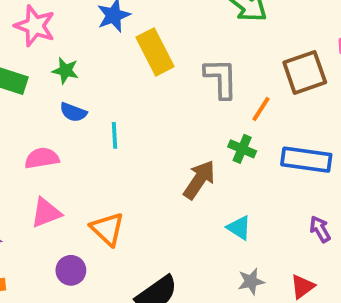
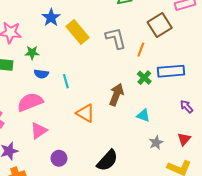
green cross: (242, 149) -> (144, 78), moved, turned 32
pink semicircle: (42, 158) -> (30, 102), size x1.4
orange triangle: (107, 229) -> (85, 113), moved

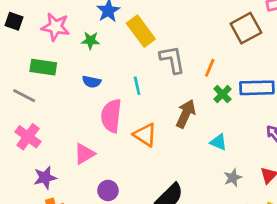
gray L-shape: (116, 38) -> (172, 60), moved
orange line: (141, 50) -> (210, 68), moved
green star: (32, 53) -> (90, 40), moved
cyan line: (66, 81) -> (137, 86), moved
pink semicircle: (30, 102) -> (111, 116), moved, turned -65

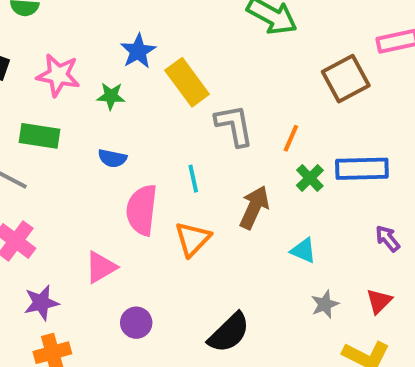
cyan line: (137, 86) -> (193, 179), moved
orange triangle: (145, 135) -> (193, 239), turned 40

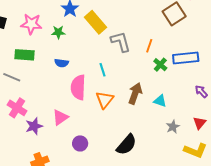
brown arrow: (254, 207) -> (135, 93), moved
purple star: (41, 303) -> (34, 126), moved

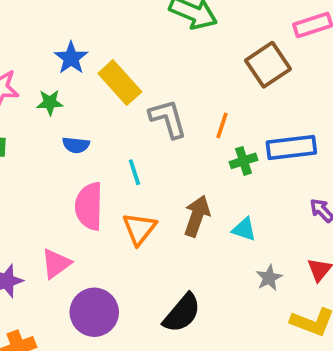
blue semicircle: (62, 63) -> (76, 145), moved
green cross: (160, 65) -> (243, 161), turned 32
purple circle: (80, 143) -> (94, 312), size x1.6

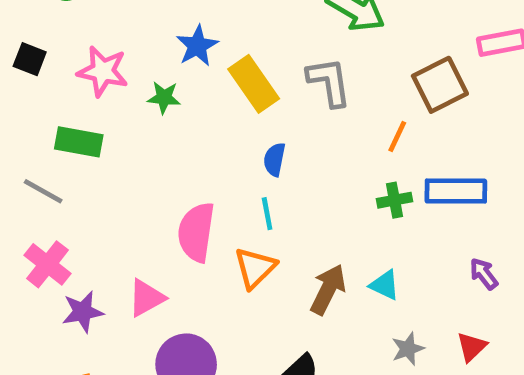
gray L-shape: (168, 119) -> (329, 82), moved
orange line: (222, 125) -> (397, 136), moved
blue semicircle: (76, 145) -> (274, 159), moved, turned 88
cyan line: (134, 172) -> (267, 214), moved
brown arrow: (197, 216) -> (328, 289), moved

